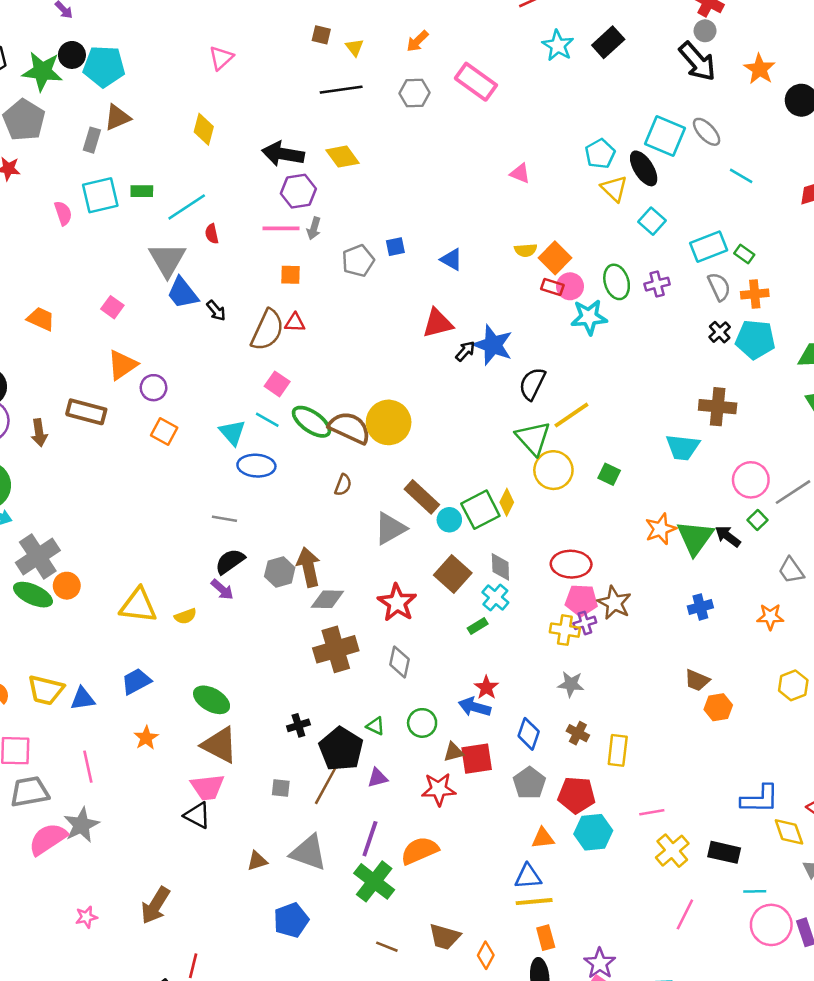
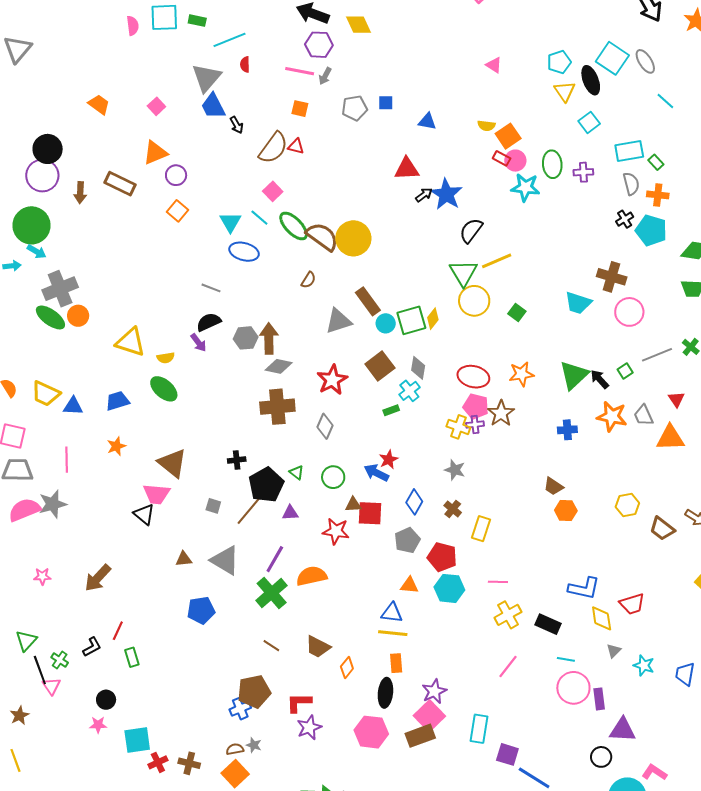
blue triangle: (451, 259) -> (427, 121), turned -30
pink circle: (751, 480) -> (629, 312), moved
orange star: (661, 529) -> (521, 374), moved
orange star: (770, 617) -> (612, 417), moved, size x1.4
green ellipse: (212, 700) -> (164, 389), moved

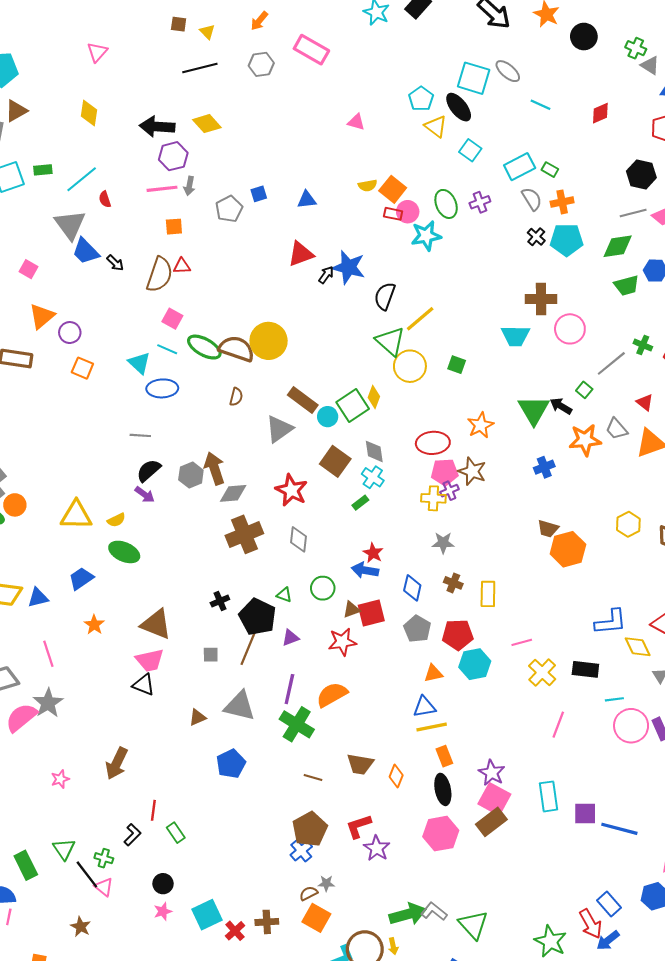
orange hexagon: (566, 511) -> (568, 549), size x1.5

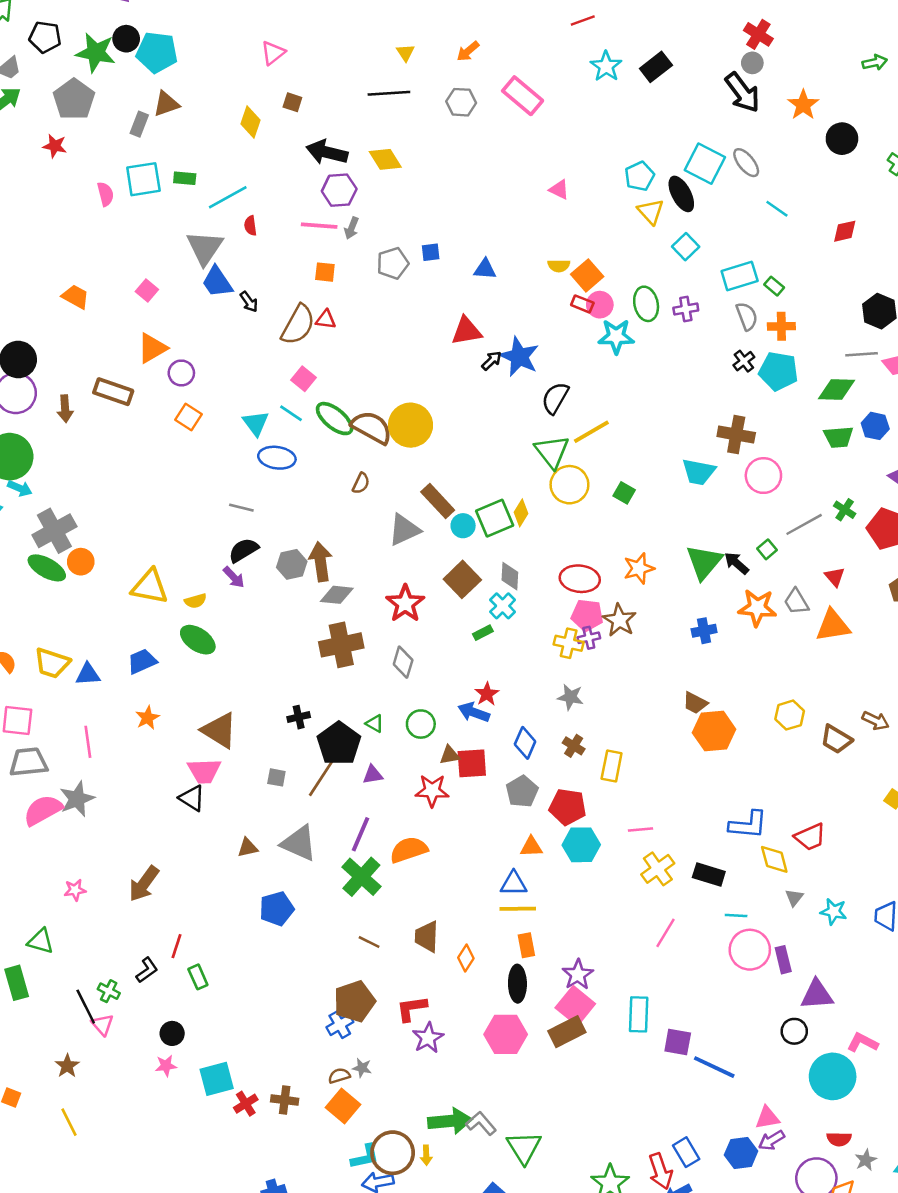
brown square: (179, 24) -> (292, 102), moved
brown trapezoid: (360, 764) -> (427, 937), turned 72
green triangle: (64, 849) -> (41, 941), moved, turned -50

